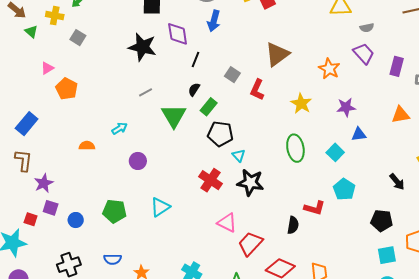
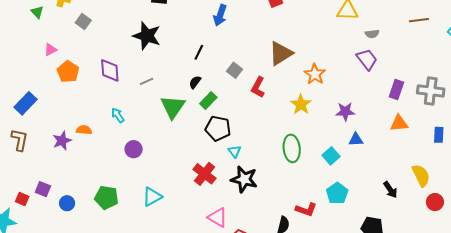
purple diamond: (178, 34) -> (110, 70), moved
purple rectangle: (397, 66) -> (396, 89), moved
orange star: (329, 69) -> (315, 74), moved
cyan arrow: (119, 128) -> (118, 115), turned -98
purple star: (44, 183) -> (62, 141), moved

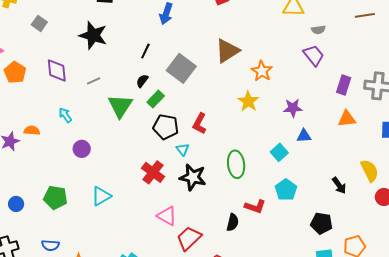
gray square: (83, 21) -> (39, 23), moved
gray square: (234, 70) -> (181, 68), size x1.8
red L-shape: (258, 87) -> (200, 124), moved
green ellipse: (292, 148) -> (236, 164), moved

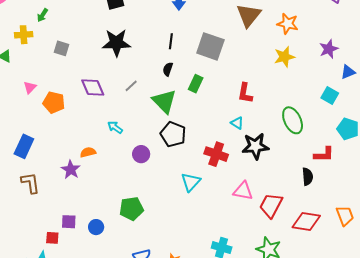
black semicircle: (142, 81) -> (168, 69), moved
yellow star: (248, 101) -> (284, 57), turned -30
black pentagon: (166, 127) -> (173, 134), moved, turned 30
cyan triangle: (101, 196) -> (191, 182), moved

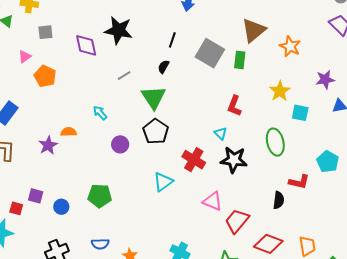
gray square: (62, 48) -> (45, 32), moved, turned -35
yellow star: (284, 57) -> (280, 91), moved, turned -30
green rectangle: (196, 84) -> (240, 60), moved, turned -30
purple diamond: (93, 88) -> (86, 45), moved
cyan square: (330, 95) -> (300, 113), moved, turned -30

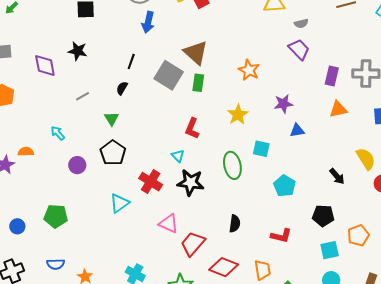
black star: (119, 30) -> (78, 51), size x0.7
brown triangle: (254, 30) -> (196, 53), moved, turned -40
green triangle: (154, 97) -> (111, 119), size x0.6
cyan square: (300, 113) -> (261, 149), moved
red L-shape: (299, 182) -> (281, 236), moved

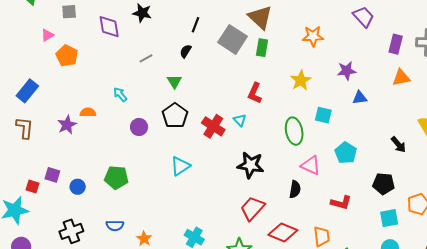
orange star: (249, 70) -> (313, 36), turned -30
red cross: (151, 182) -> (213, 126), moved
black star: (191, 182) -> (251, 165), moved
pink triangle: (169, 223) -> (311, 165), moved

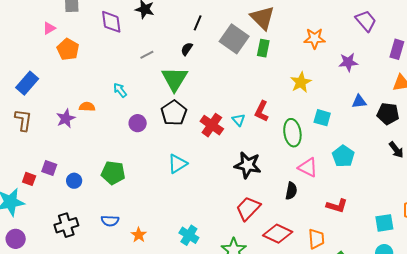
purple star: (347, 71) -> (348, 62), moved
green triangle: (174, 81) -> (174, 79), size x1.8
red L-shape: (255, 93) -> (262, 111), moved
black pentagon: (384, 184) -> (388, 114), moved

